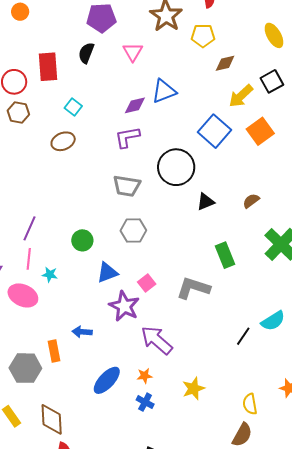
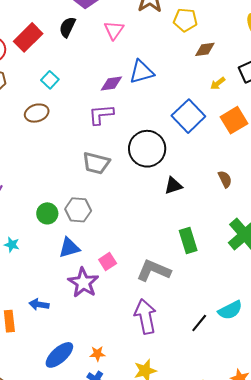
red rectangle: (48, 67) -> (28, 37), turned 44
yellow arrow: (241, 96) -> (218, 83), size x0.6
brown semicircle: (251, 201) -> (225, 179), moved, turned 96
gray hexagon: (133, 230) -> (78, 210), moved
purple arrow: (157, 340) -> (145, 316), moved, turned 32

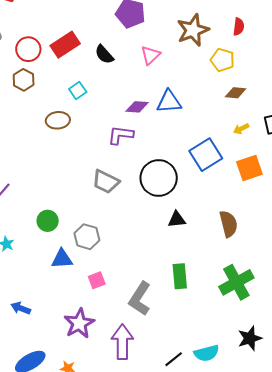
black semicircle: (67, 27) -> (104, 54), moved, turned -80
brown semicircle: (225, 179) -> (229, 224), size x1.5
gray hexagon: (78, 210) -> (87, 237), moved
gray L-shape: (154, 271) -> (140, 299), turned -92
purple star: (83, 283) -> (79, 323), moved

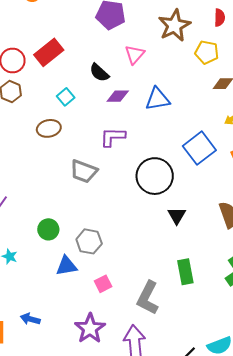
black semicircle: (104, 54) -> (99, 73), moved
purple diamond: (137, 107) -> (118, 96), moved
gray trapezoid: (106, 182) -> (84, 171), moved
black triangle: (177, 220) -> (177, 216), turned -48

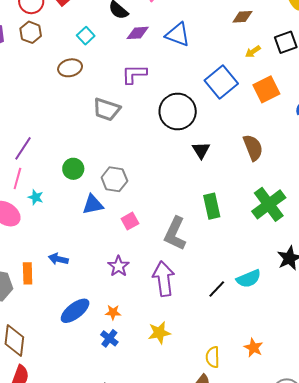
blue triangle: (158, 99) -> (178, 34), turned 32
purple star: (90, 328) -> (118, 266), size x0.7

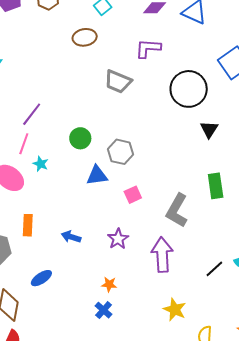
blue arrow: (58, 259) -> (71, 237), moved
orange rectangle: (28, 273) -> (28, 225), moved
blue ellipse: (75, 311) -> (41, 278), moved, size x0.7
yellow star: (159, 333) -> (175, 310), moved, turned 30

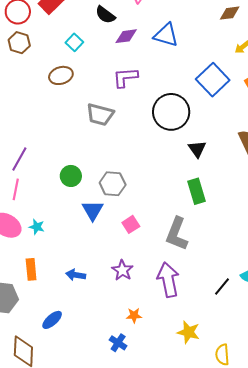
cyan star: (41, 164) -> (37, 227), moved
blue triangle: (97, 175) -> (93, 210), turned -45
green rectangle: (216, 186) -> (196, 191), moved
orange star: (109, 284) -> (134, 315), moved

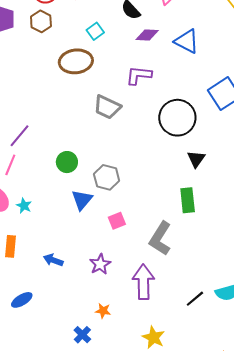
brown ellipse: (61, 75) -> (76, 61), size x1.4

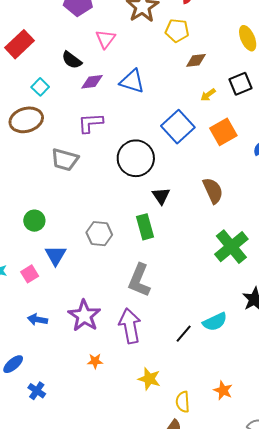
gray hexagon: (107, 177) -> (99, 234), moved
green rectangle: (188, 200) -> (145, 227), moved
pink square: (117, 221) -> (30, 274), moved
purple star: (100, 264) -> (84, 316), size x1.5
blue cross: (82, 335) -> (37, 391), moved

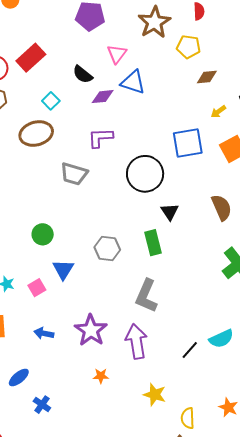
blue triangle: (132, 81) -> (133, 82), moved
blue square: (178, 127) -> (188, 143), turned 32

